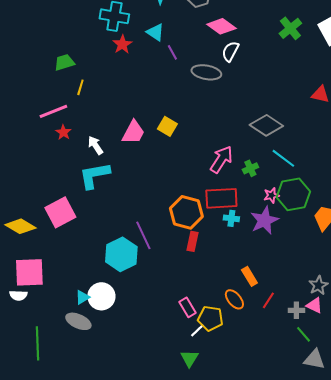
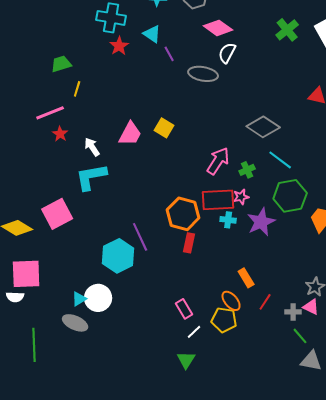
pink star: (271, 195) -> (241, 197), moved
yellow pentagon: (210, 318) -> (224, 320), moved

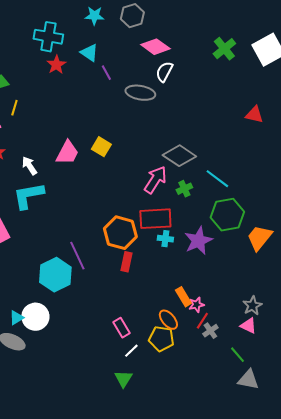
gray diamond: (263, 127) -> (179, 156), moved
pink star: (241, 197) -> (196, 305), moved
gray cross: (293, 312) -> (210, 331), moved, turned -35

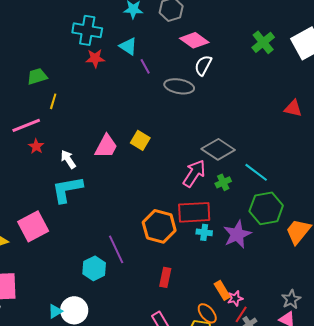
red star: (56, 65) -> (95, 58), turned 30
red rectangle: (126, 262) -> (165, 277), moved
cyan hexagon: (55, 275) -> (94, 268), size x0.7

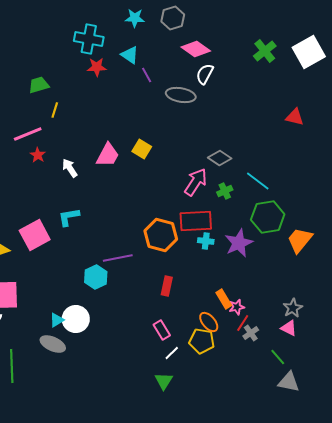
gray diamond: (218, 149) -> (220, 158), size x0.7
cyan L-shape: (67, 189) -> (69, 217), moved, size x0.7
purple line: (116, 249) -> (118, 258), turned -76

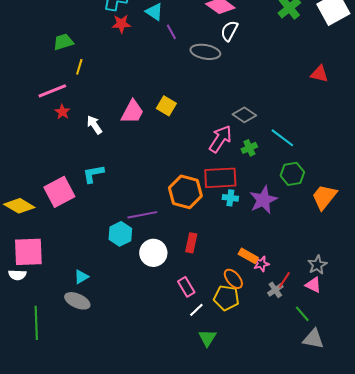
green hexagon: (268, 217) -> (292, 174), size x0.7
orange rectangle: (224, 299) -> (248, 256), turned -30
white circle: (76, 319) -> (153, 253), moved
red line: (243, 323) -> (284, 280), moved
green triangle: (164, 381) -> (207, 338), moved

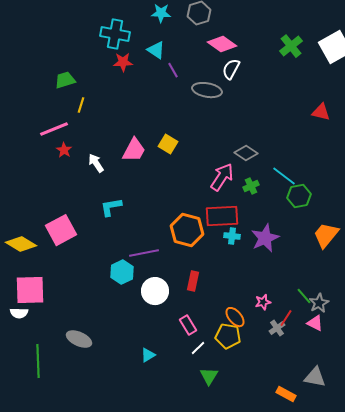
cyan L-shape: (93, 174) -> (111, 207), moved
green hexagon: (292, 174) -> (299, 196), moved
orange rectangle: (248, 256) -> (286, 394), moved
cyan triangle: (81, 277) -> (148, 355), moved
green line: (302, 314) -> (304, 296), moved

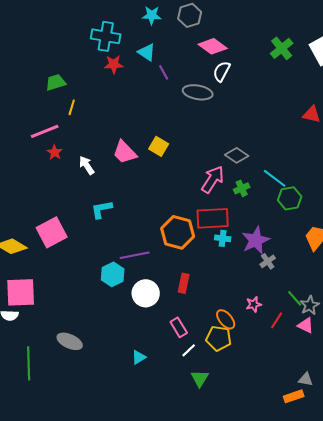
pink trapezoid: (134, 150) -> (125, 152), turned 108
gray cross: (277, 328) -> (268, 261), moved
gray triangle: (315, 377) -> (306, 379), size x0.7
orange rectangle: (286, 394) -> (294, 396), moved, turned -48

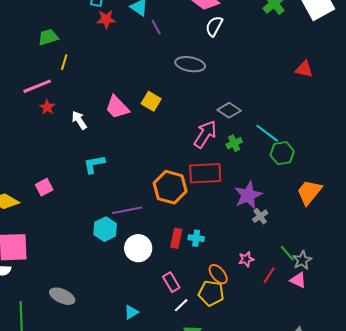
gray ellipse: (198, 92) -> (190, 64), moved
pink square: (52, 232) -> (44, 187), size x0.6
cyan cross: (223, 238) -> (196, 238), moved

